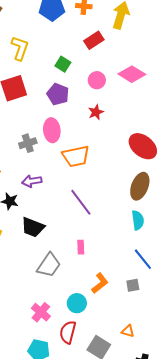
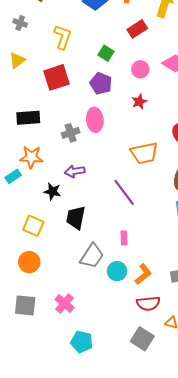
orange trapezoid: (76, 156) -> (144, 153), moved
black trapezoid: (33, 227) -> (76, 218), turned 80
cyan circle: (77, 303) -> (117, 271), moved
pink cross: (41, 312) -> (65, 303), moved
red semicircle: (68, 332) -> (148, 303), moved, turned -110

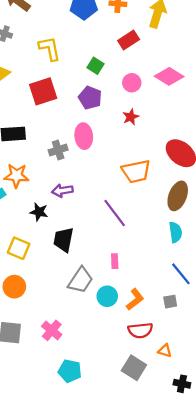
yellow L-shape: (63, 37) -> (50, 49), turned -30

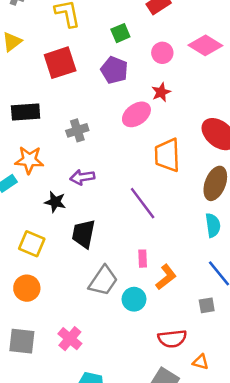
green square: (95, 66) -> (120, 33), turned 35
pink ellipse: (84, 136) -> (136, 114), moved, turned 60
orange trapezoid: (136, 171) -> (167, 155), turned 100
orange L-shape: (135, 299) -> (166, 277), moved

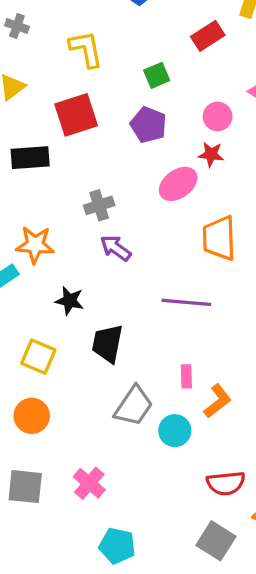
pink circle: (162, 53) -> (218, 116), moved
red star: (161, 92) -> (211, 154), turned 30
black rectangle: (26, 112) -> (30, 158), moved
purple arrow: (82, 177) -> (116, 248), moved, turned 45
purple line: (143, 203) -> (186, 302), turned -48

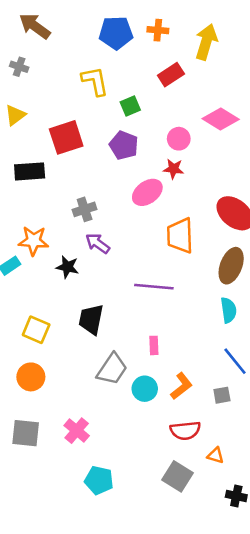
yellow L-shape: (86, 49) -> (95, 81), moved
black star: (70, 301) -> (68, 267), moved
orange L-shape: (218, 401) -> (181, 386), moved

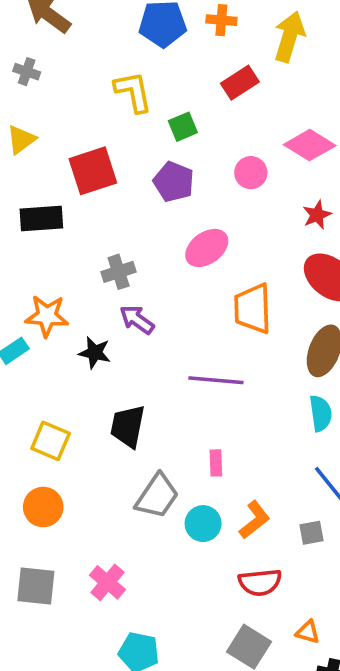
red star: (174, 169) -> (317, 215), moved, turned -30
orange triangle: (215, 455) -> (308, 632), moved

